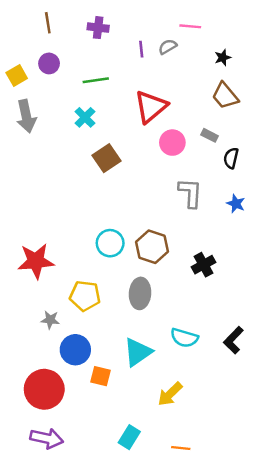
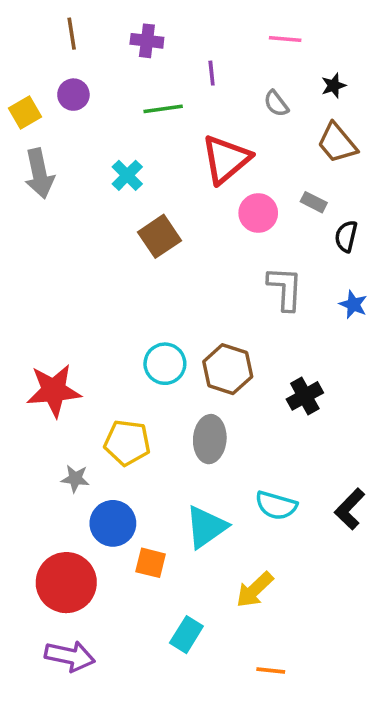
gray semicircle: (168, 47) -> (276, 104), moved, turned -96
green line: (96, 80) -> (163, 109), moved
cyan rectangle: (129, 437) -> (186, 635), moved

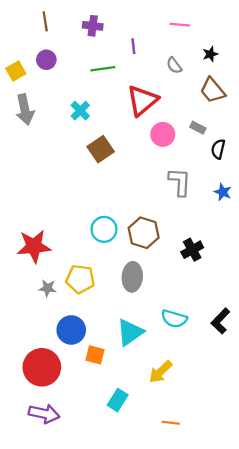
gray star: (75, 479) -> (47, 288), moved

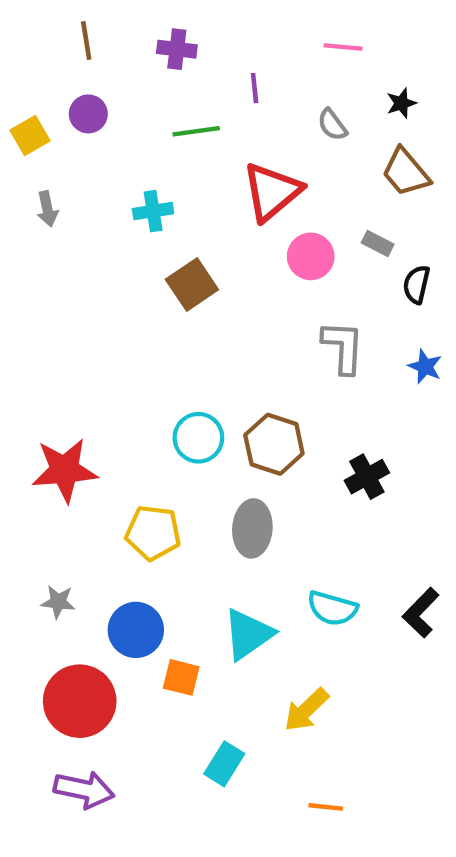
gray arrow: (25, 110) -> (47, 209), size x0.6
cyan cross: (80, 111) -> (153, 211), turned 36
gray star: (47, 288) -> (58, 602), moved

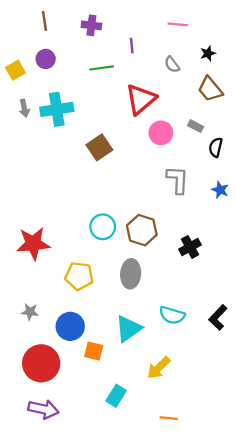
cyan cross: (153, 211) -> (57, 109), moved, size x1.6

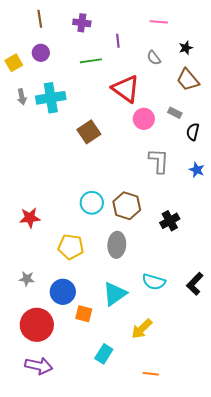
red triangle: (141, 99) -> (126, 89), turned -44
red star: (33, 244) -> (30, 218), size x0.7

